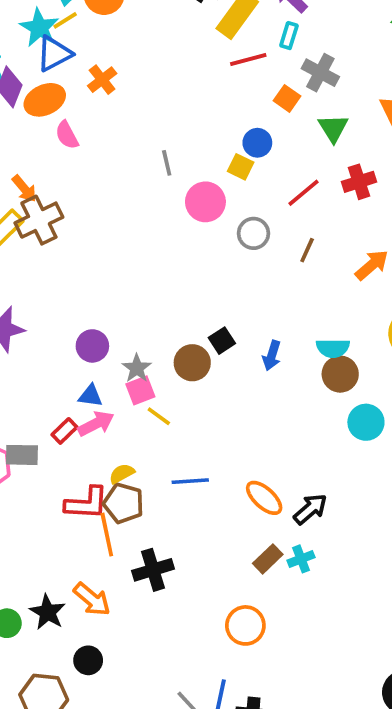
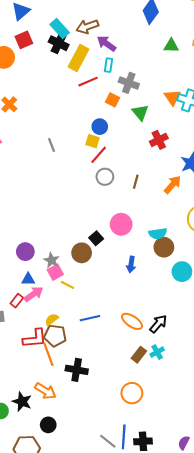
red line: (303, 193) -> (99, 155), moved
pink circle: (205, 202) -> (121, 224), moved
blue arrow: (272, 355) -> (131, 264), moved
black cross: (153, 570) -> (77, 370), turned 35

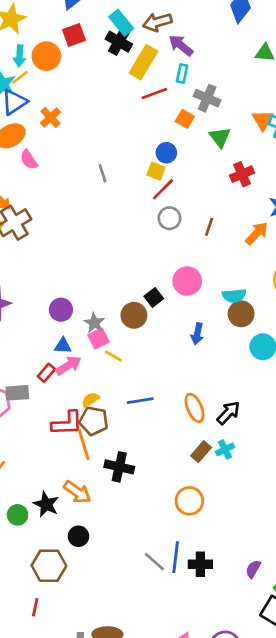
orange ellipse: (132, 321) -> (194, 408), turned 30

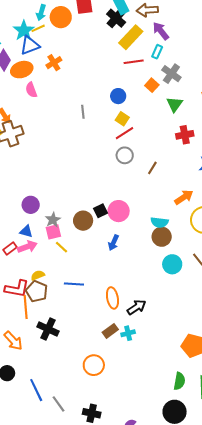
blue circle: (166, 153) -> (118, 96), moved
orange arrow: (257, 233) -> (184, 197), moved
pink circle: (187, 281) -> (119, 211), moved
blue arrow: (197, 334) -> (114, 243), moved
blue line: (176, 557) -> (36, 390), moved, turned -45

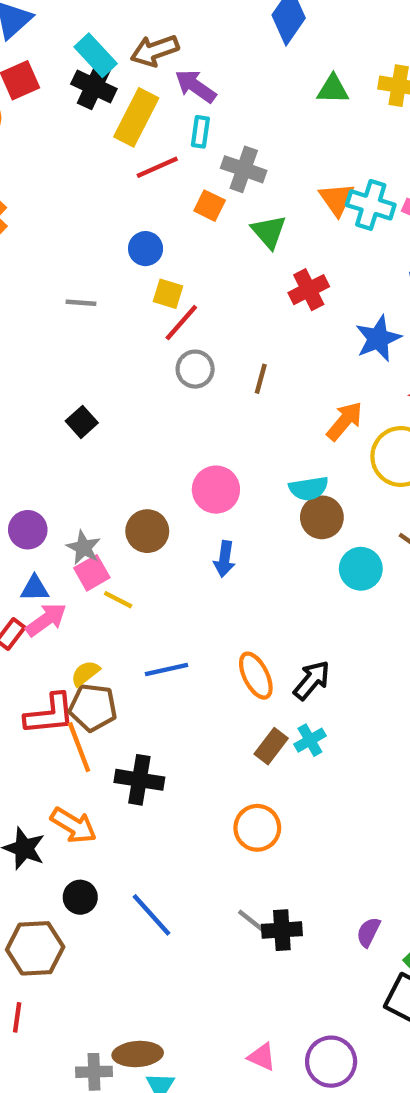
gray line: (83, 112) -> (81, 303), turned -64
black square: (100, 211) -> (82, 422), moved
gray line: (59, 404) -> (254, 923), moved

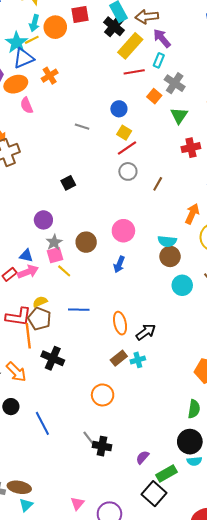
orange arrow: (345, 421) -> (192, 214), turned -30
purple circle: (28, 530) -> (43, 220), moved
pink triangle: (262, 1057) -> (77, 503), turned 32

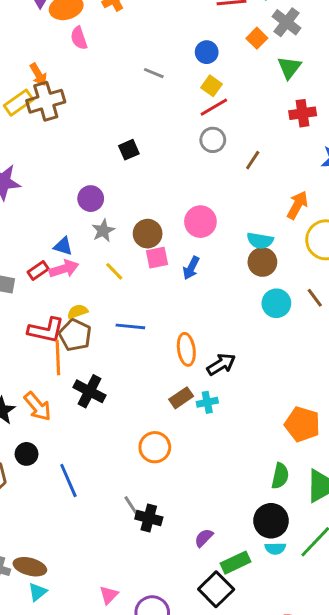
pink square: (55, 255) -> (157, 258), moved

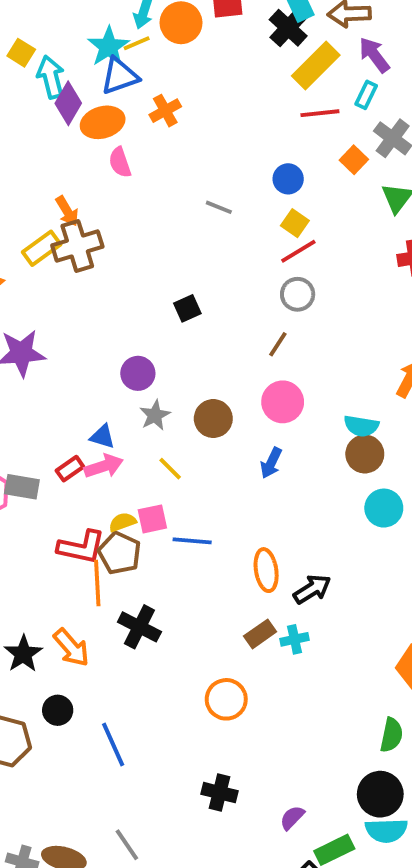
brown line: (253, 160) -> (278, 344), moved
pink square: (157, 258) -> (152, 519), moved
gray line: (133, 508) -> (127, 845), moved
cyan semicircle: (275, 548) -> (386, 830), size x1.5

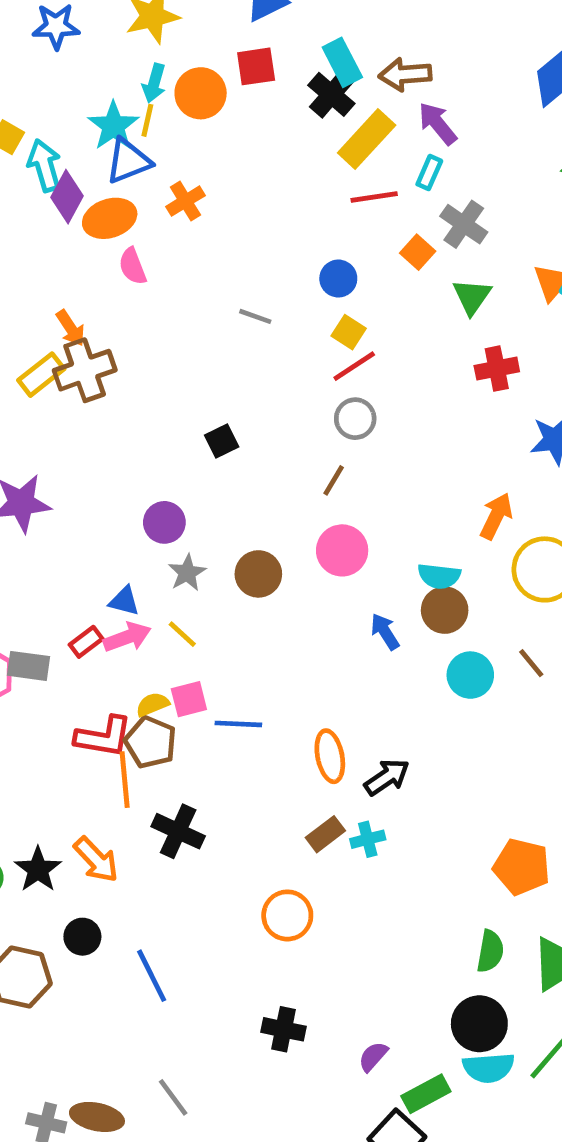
yellow line: (137, 43) -> (147, 120), turned -52
blue arrow: (271, 463) -> (385, 632), moved, turned 124
yellow line: (170, 469) -> (182, 634), moved

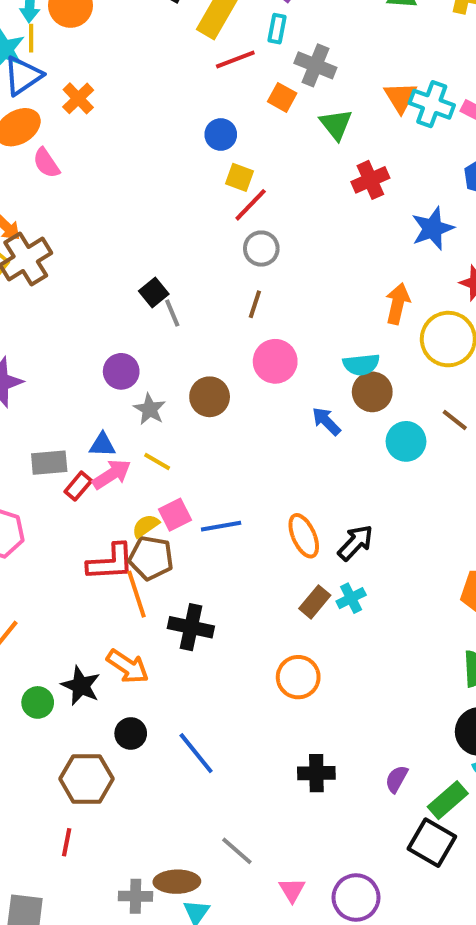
gray line: (255, 316) -> (172, 313), moved, turned 60
gray rectangle: (28, 666) -> (49, 463), moved

